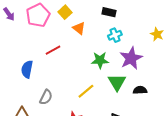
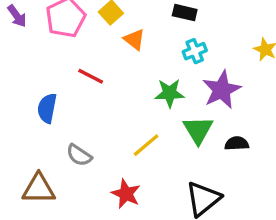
red line: (53, 50) -> (91, 76), turned 56
gray semicircle: (46, 97) -> (79, 155), turned 98

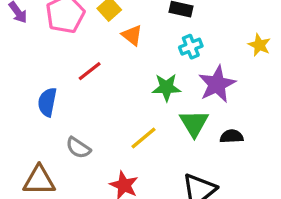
red line: (91, 76) -> (90, 71), turned -65

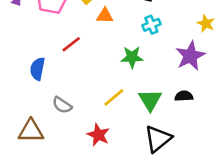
orange triangle: (132, 35) -> (105, 16), turned -36
purple star: (217, 84) -> (190, 56), moved
green triangle: (194, 123) -> (150, 100), moved

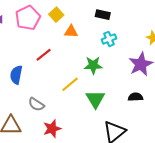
yellow line: (114, 97) -> (70, 84), moved
green triangle: (150, 100) -> (95, 99), moved
red star: (98, 135) -> (52, 129), moved, turned 30

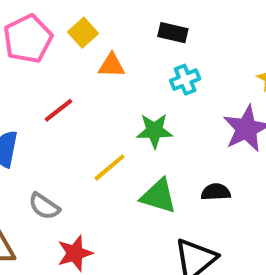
black semicircle: (135, 97) -> (216, 192), moved
green triangle: (95, 99) -> (159, 196), turned -42

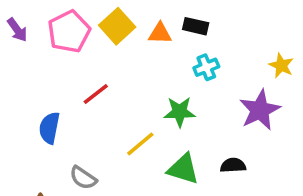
yellow square: (83, 33) -> (117, 26), size x1.4
orange triangle: (112, 65) -> (160, 33), moved

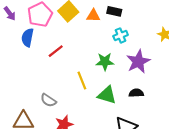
purple star: (260, 110) -> (138, 62), moved
blue semicircle: (49, 128) -> (27, 38), moved
yellow line: (140, 144) -> (82, 80), turned -72

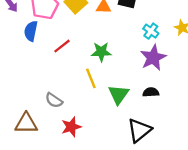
cyan cross: (121, 35) -> (151, 31), moved, turned -32
green star: (105, 62) -> (101, 52), moved
green triangle: (107, 95) -> (119, 95), turned 48

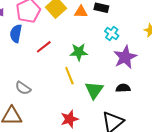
cyan cross: (151, 31) -> (112, 33), moved
gray semicircle: (54, 100) -> (23, 88), moved
red star: (71, 127) -> (69, 119), moved

